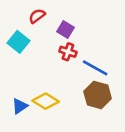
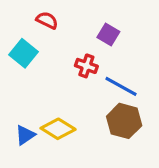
red semicircle: (37, 16) -> (47, 20), turned 63
purple square: (65, 30) -> (108, 34), moved

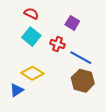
cyan square: (23, 53) -> (31, 37), moved
yellow diamond: (58, 129) -> (32, 73), moved

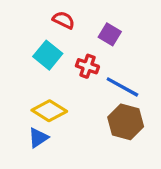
red semicircle: (31, 13) -> (64, 20), moved
blue triangle: (17, 90) -> (38, 138), moved

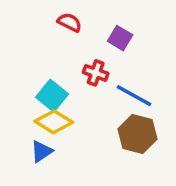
cyan square: (48, 55) -> (52, 96), moved

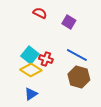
red cross: (96, 73) -> (46, 59), moved
blue triangle: (42, 151) -> (31, 94), moved

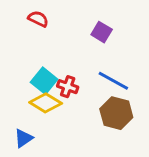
red semicircle: (40, 13) -> (38, 19), moved
blue triangle: (31, 94) -> (23, 138), moved

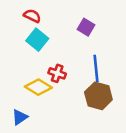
cyan square: (44, 81) -> (37, 40), moved
blue line: (113, 81) -> (96, 68), turned 55

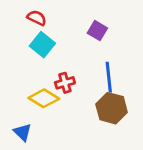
red cross: (57, 73) -> (65, 83), turned -35
blue triangle: (20, 117) -> (23, 132), turned -42

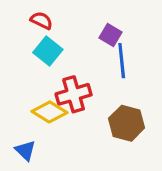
blue line: (109, 77) -> (122, 61), moved
red cross: (65, 83) -> (74, 94), size x1.5

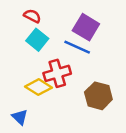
purple square: (110, 35) -> (86, 27), size x1.5
blue line: (122, 61) -> (77, 47), moved, turned -60

